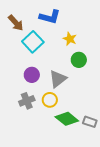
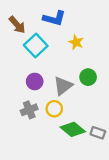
green circle: (79, 60) -> (88, 77), moved

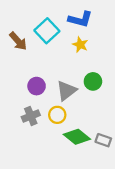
blue L-shape: (54, 18) -> (80, 19), moved
brown arrow: (17, 25) -> (18, 41), moved
cyan square: (36, 46) -> (47, 31), moved

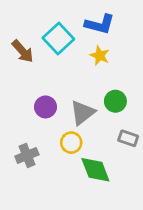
gray cross: (31, 116) -> (27, 155), moved
green diamond: (77, 137) -> (95, 170), turned 30
gray rectangle: (103, 140) -> (128, 138), moved

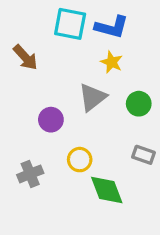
cyan square: (58, 38) -> (70, 24), moved, turned -36
green circle: (115, 101) -> (139, 104), moved
gray triangle: (83, 113) -> (92, 97), moved

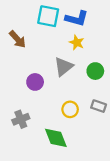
yellow circle: (80, 160) -> (70, 109), moved
green diamond: (107, 190) -> (56, 138), moved

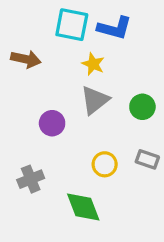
brown arrow: (17, 39) -> (26, 59), turned -36
yellow star: (77, 43) -> (93, 64), moved

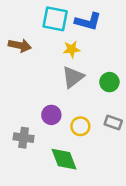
yellow star: (93, 64) -> (72, 49), turned -30
purple circle: (52, 123) -> (51, 115), moved
gray cross: (31, 179) -> (24, 138), turned 30

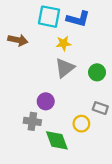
yellow circle: (80, 126) -> (81, 124), moved
gray cross: (24, 138) -> (32, 121), moved

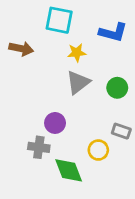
blue L-shape: (78, 19) -> (113, 32), moved

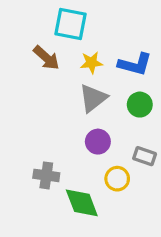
blue L-shape: (113, 32) -> (135, 64), moved
brown arrow: (21, 49) -> (46, 58), moved, turned 30
purple circle: (55, 123) -> (98, 142), moved

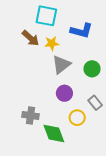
yellow star: (91, 63) -> (52, 43), moved
blue L-shape: (135, 64) -> (81, 31), moved
gray rectangle: (145, 156) -> (95, 103), turned 32

